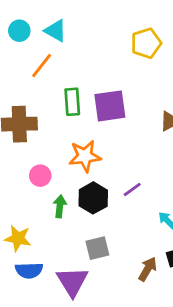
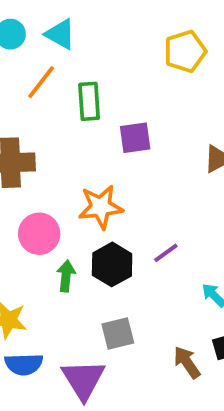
green rectangle: (72, 102) -> (89, 101), moved
purple square: (110, 106) -> (135, 138), size x0.7
pink circle: (40, 176) -> (39, 234), size x1.4
brown arrow: (148, 269) -> (187, 362), turned -65

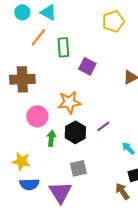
purple square: (135, 138) -> (87, 66), turned 36
brown arrow: (187, 362) -> (122, 191), moved

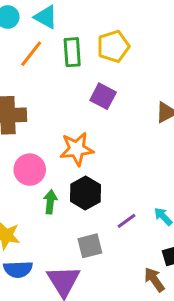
yellow pentagon: (113, 21) -> (113, 46), moved
green rectangle: (63, 47) -> (72, 52), moved
purple line: (103, 126) -> (126, 221), moved

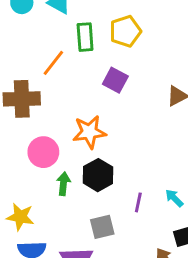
orange line: (31, 54) -> (53, 63), moved
purple line: (126, 221) -> (138, 202), turned -42

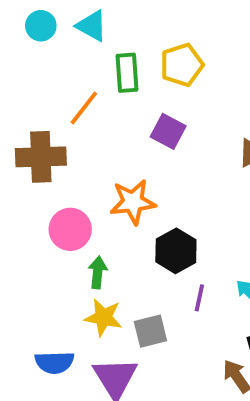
black hexagon: (98, 175) -> (176, 251), moved
yellow star: (20, 217) -> (103, 317), moved

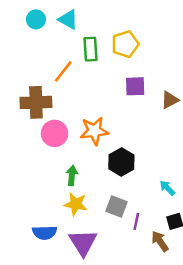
purple square: (168, 131) -> (135, 86), moved, turned -30
pink circle: (70, 229) -> (55, 133), moved
purple line: (199, 298) -> (136, 221), moved
gray square: (150, 331) -> (116, 207), moved, turned 35

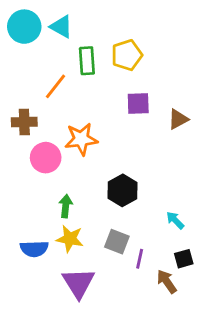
cyan circle: (36, 19) -> (24, 27), size x1.5
brown cross: (36, 102) -> (24, 122), size x0.7
orange star: (94, 131) -> (81, 139), moved
blue semicircle: (45, 233) -> (34, 249), moved

